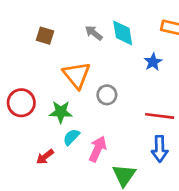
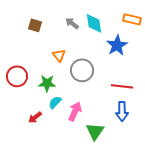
blue star: (153, 62) -> (117, 45), size x1.5
orange triangle: (77, 75) -> (59, 55), size x0.6
gray circle: (107, 95) -> (82, 70), size x1.5

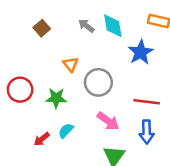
brown square: (35, 25) -> (42, 28), turned 32
cyan semicircle: (55, 102) -> (66, 131), moved
pink arrow: (75, 111) -> (108, 121), moved, turned 102

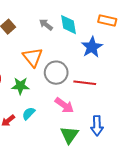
orange triangle: (71, 64) -> (33, 57), size x1.5
red line: (147, 102) -> (85, 83), moved
blue arrow: (147, 132) -> (97, 126), moved

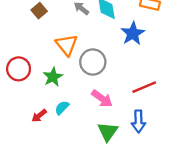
red line: (85, 83) -> (144, 87), moved, turned -30
green star: (20, 86) -> (53, 77), turned -30

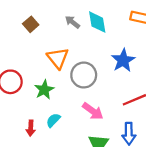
blue star: (133, 33) -> (123, 60), moved
red arrow: (39, 116) -> (31, 128), turned -49

